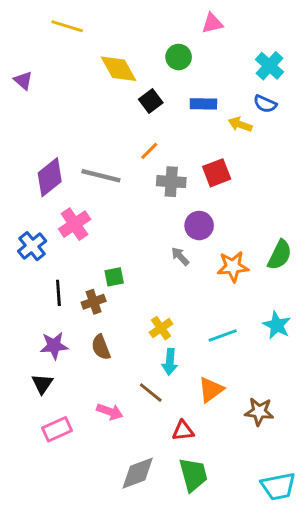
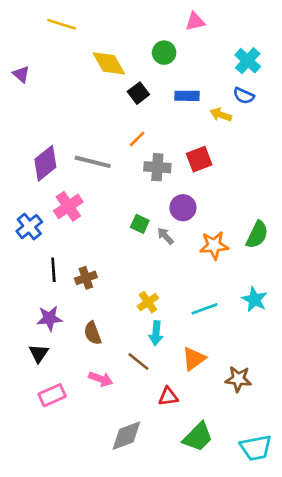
green square: (114, 277) -> (140, 224), moved, turned 36
brown semicircle: (101, 347) -> (93, 333), moved
green trapezoid: (193, 475) -> (198, 437), moved, turned 60

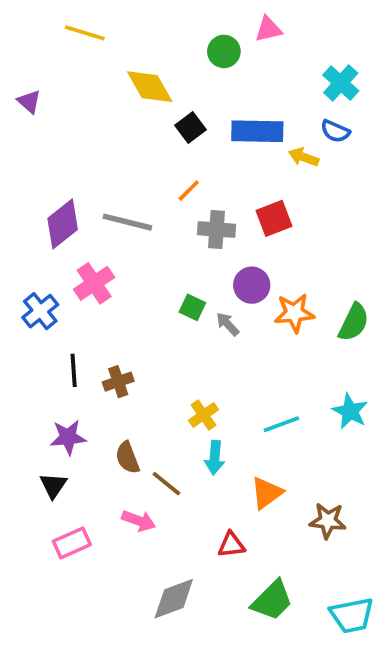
green circle: (164, 53) -> (224, 51), moved
blue rectangle: (187, 96) -> (257, 131), size x1.5
orange star: (214, 245) -> (294, 313), moved
brown line: (138, 361) -> (166, 484), moved

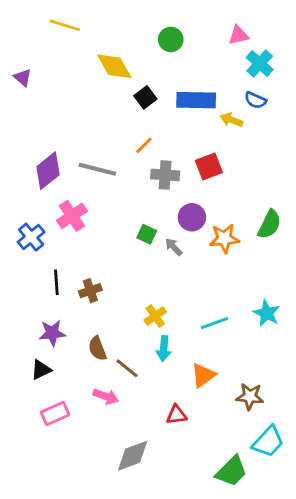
pink triangle: (268, 29) -> (238, 35), moved
green semicircle: (354, 322) -> (270, 224), moved
black triangle: (53, 485) -> (41, 370), turned 30
green trapezoid: (272, 600) -> (231, 471), moved
cyan trapezoid: (352, 615) -> (268, 442), moved, turned -36

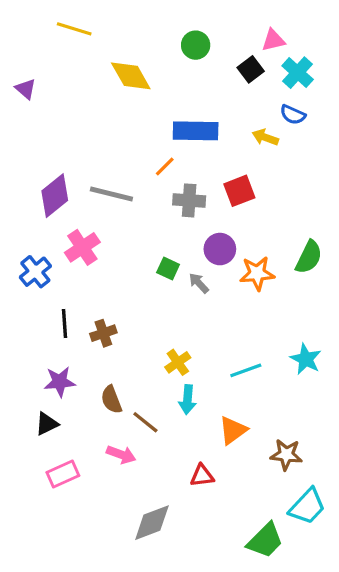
black square: (145, 97) -> (251, 69), moved
blue rectangle: (196, 100) -> (196, 131), moved

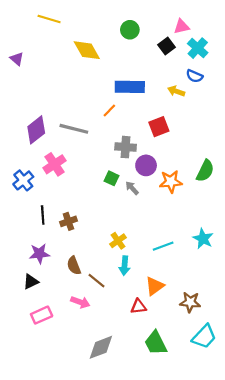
gray cross: (189, 200) -> (126, 147), moved
red triangle: (202, 476) -> (138, 306), moved
green trapezoid: (265, 540) -> (156, 343), moved, turned 108

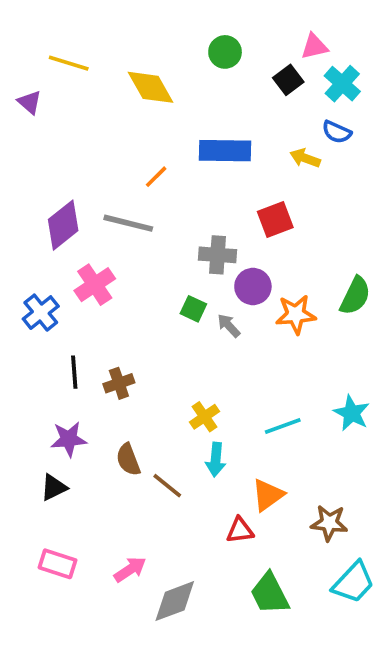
yellow line: (49, 19) -> (69, 63), moved
orange line: (109, 111) -> (156, 177), moved
pink arrow: (80, 302) -> (130, 569), moved, turned -54
pink rectangle: (42, 315) -> (57, 564), moved, turned 42

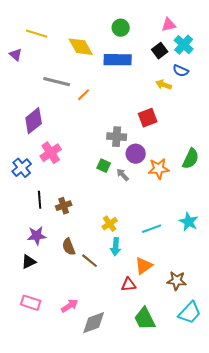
black square: (288, 80) -> (160, 51), moved
blue rectangle: (225, 151) -> (118, 60), moved
gray line: (128, 223) -> (57, 82), moved

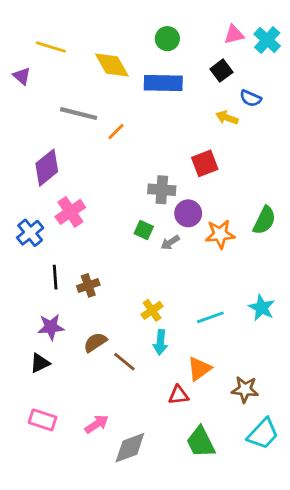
cyan cross: (184, 45) -> (267, 40), moved
gray arrow: (123, 175) -> (170, 242), turned -80
brown semicircle: (69, 247) -> (95, 342), turned 78

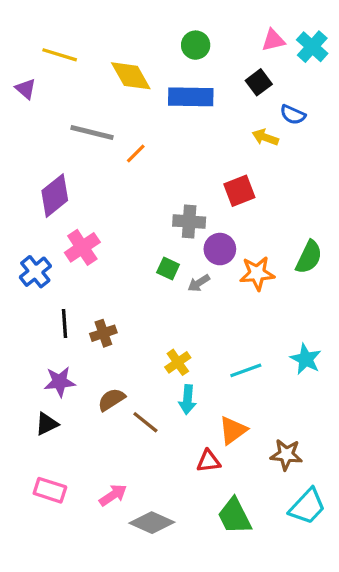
gray diamond: (130, 448) -> (152, 523), turned 45

